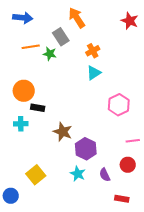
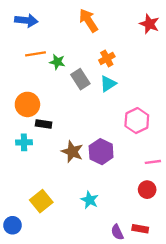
gray rectangle: (61, 37) -> (80, 79), moved
purple hexagon: (86, 149) -> (101, 152), moved
purple semicircle: (105, 175) -> (117, 232), moved

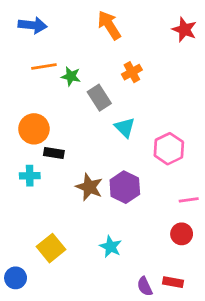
cyan triangle: (108, 84) -> (125, 127), moved, turned -42

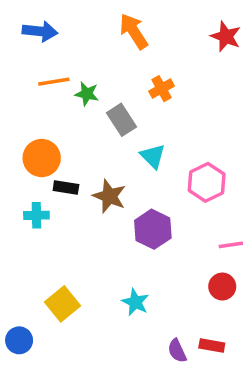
brown star: (89, 187) -> (109, 196), moved

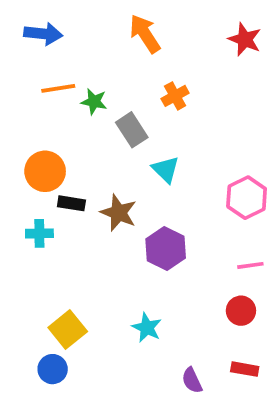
pink hexagon: (207, 182) -> (247, 198), moved
blue circle: (19, 340) -> (53, 369), moved
red rectangle: (212, 346) -> (245, 369), moved

